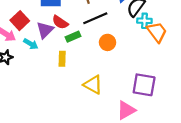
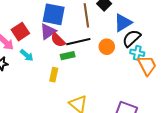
black line: (95, 18) -> (78, 42), moved
purple triangle: (45, 30) -> (48, 31), moved
orange circle: (108, 42) -> (107, 47), moved

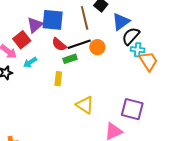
purple triangle: (48, 31) -> (35, 25), moved
orange circle: (107, 47) -> (97, 47), moved
cyan arrow: (27, 55) -> (30, 62), turned 112

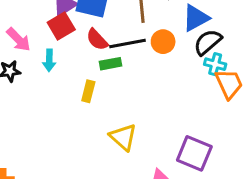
red square: (22, 40) -> (61, 26), moved
orange circle: (97, 47) -> (163, 42), moved
cyan arrow: (30, 62) -> (49, 60), turned -64

